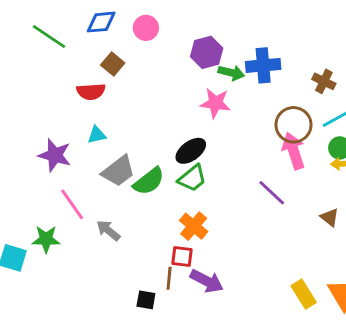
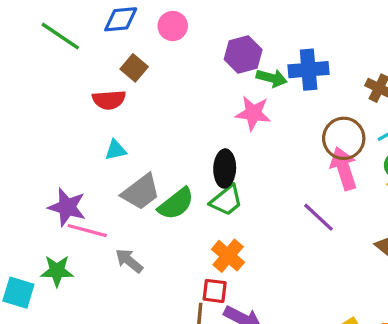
black ellipse: (191, 151) -> (225, 169), turned -52
purple star: (55, 155) -> (67, 207), moved
pink line: (72, 204) -> (87, 231), turned -40

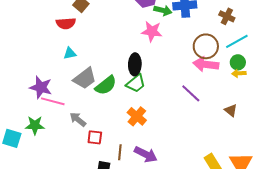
pink arrow: (344, 169) -> (206, 64), turned -65
red square: (215, 291) -> (95, 137), moved

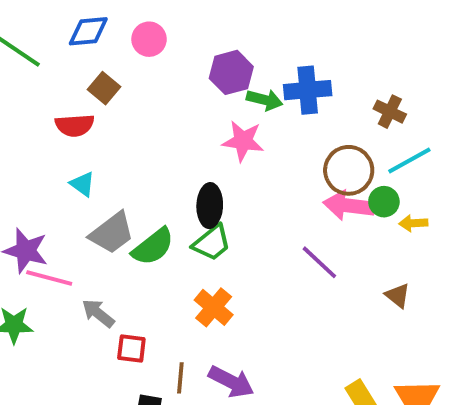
cyan triangle: (70, 53) -> (82, 184), turned 48
green circle: (238, 62) -> (384, 202), moved

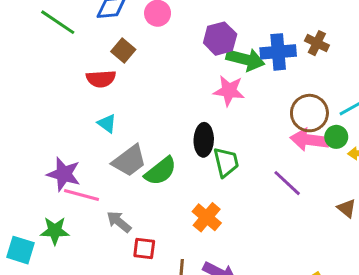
green arrow: (265, 100) -> (245, 59), size x1.4
brown cross: (390, 112) -> (317, 43), moved
green trapezoid: (212, 243) -> (226, 162), moved, turned -64

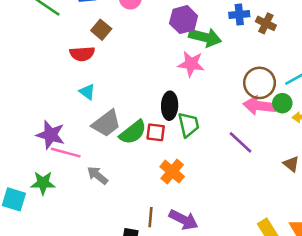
blue cross: (278, 52) -> (239, 15), moved, size x0.7
red square: (144, 249) -> (156, 132), moved

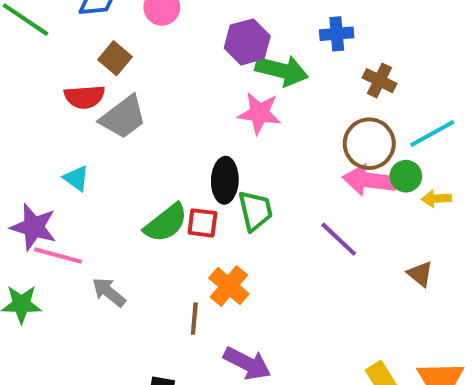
brown cross: (266, 23) -> (379, 81), moved
cyan triangle: (87, 92) -> (76, 178), moved
gray trapezoid: (106, 123) -> (123, 117), moved
brown line: (151, 217) -> (194, 319), moved

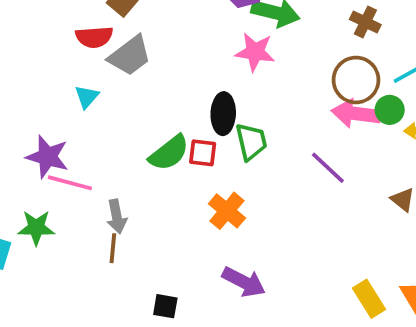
cyan triangle: (76, 178) -> (87, 97), moved, turned 35
gray arrow: (109, 292) -> (117, 216), turned -140
brown line: (194, 319) -> (113, 248), moved

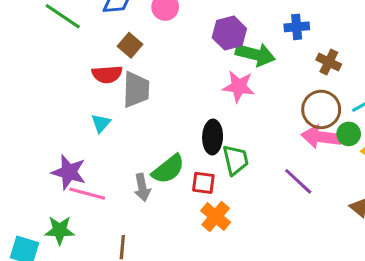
gray trapezoid: (130, 56) -> (136, 90), turned -51
red square: (203, 153) -> (203, 183), moved
gray arrow: (117, 216) -> (142, 187), moved

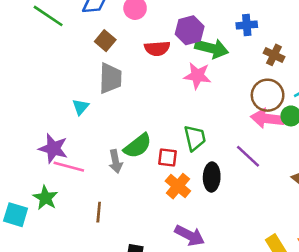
red semicircle: (107, 74) -> (157, 48), moved
black ellipse: (213, 137) -> (212, 177), moved
green star: (60, 230) -> (45, 198), turned 30

